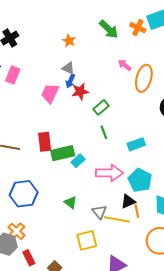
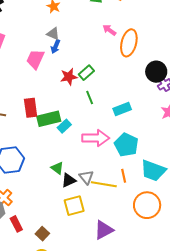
red star: (80, 92) -> (69, 77), moved
black triangle: (128, 201) -> (69, 180), moved

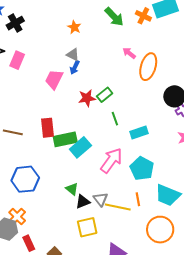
green line: (90, 97) -> (115, 119), moved
cyan rectangle: (64, 126) -> (80, 147), size x1.5
pink arrow: (96, 138) -> (111, 160), turned -56

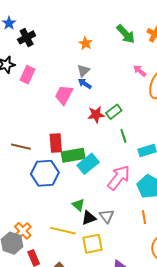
gray triangle: (73, 55) -> (83, 71), turned 48
blue arrow: (75, 68) -> (85, 84), turned 96
blue hexagon: (25, 179) -> (45, 173), moved
yellow line: (118, 207) -> (63, 231), moved

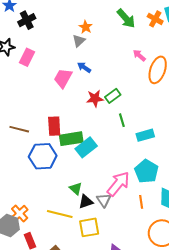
gray triangle: (83, 71) -> (79, 41), moved
pink arrow: (119, 178) -> (118, 184), moved

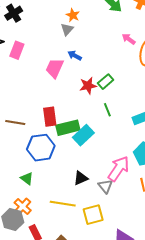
green line: (122, 120) -> (107, 110), moved
green triangle: (76, 189) -> (27, 178), moved
black triangle: (86, 202) -> (81, 178), moved

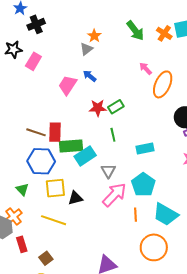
brown line: (15, 123) -> (36, 132), moved
gray triangle: (105, 186) -> (108, 171), moved
yellow square: (93, 215) -> (55, 188), moved

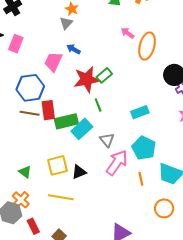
red star: (98, 108) -> (87, 79), size x1.5
green line: (113, 135) -> (98, 105), moved
blue hexagon: (41, 161) -> (30, 88), moved
orange circle: (154, 247) -> (164, 208), size x0.7

